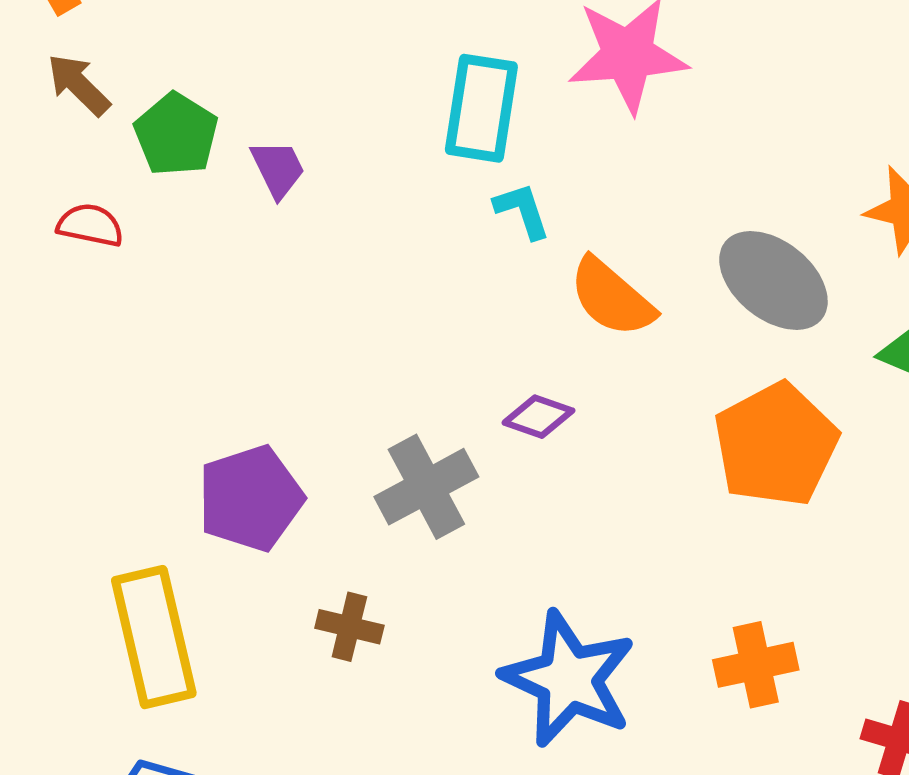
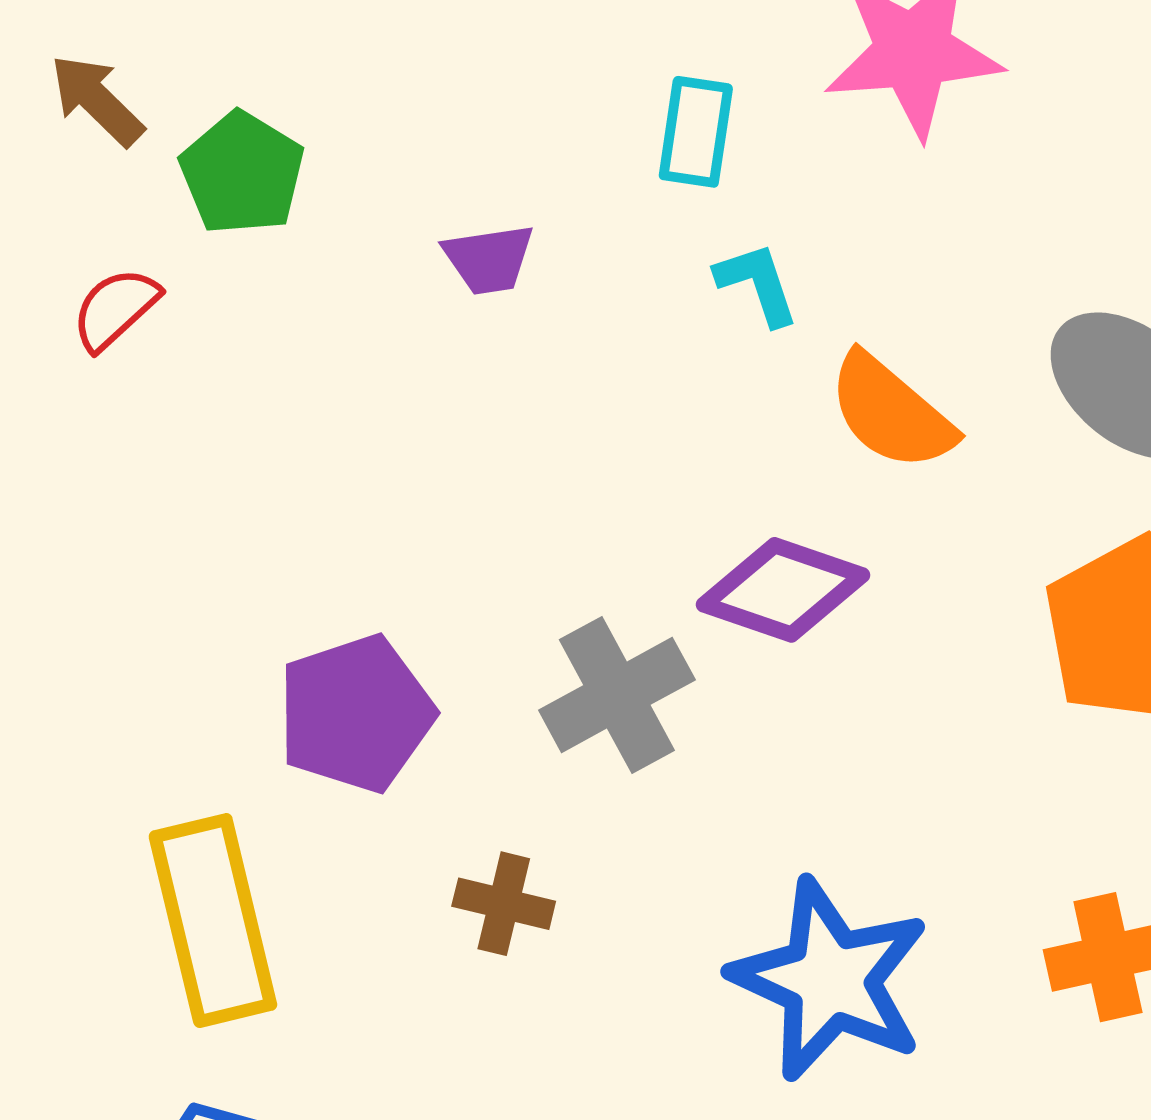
cyan rectangle: (481, 108) -> (696, 132), size x0.7
purple trapezoid: (278, 169) -> (489, 259), moved, turned 108
red semicircle: (90, 225) -> (115, 309), turned -54
purple diamond: (538, 417) -> (783, 590), size x1.6

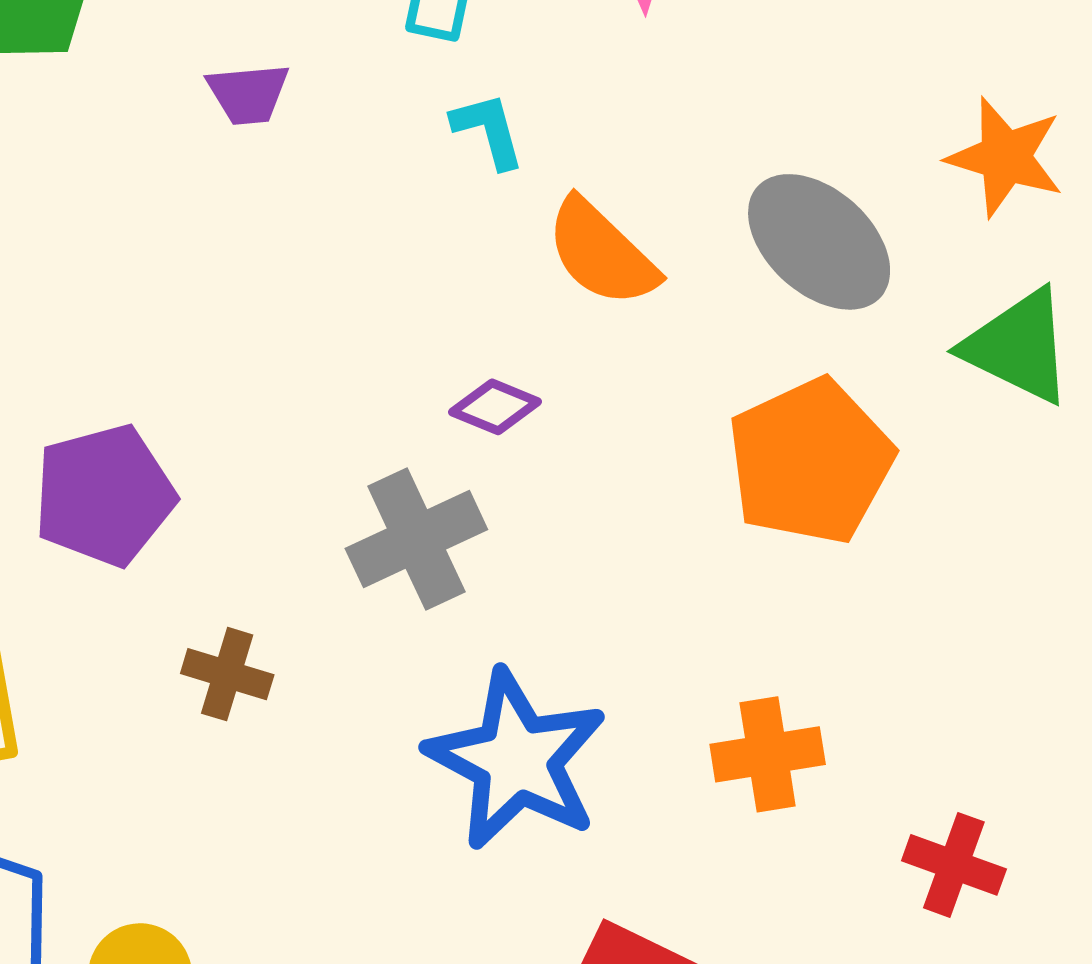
purple diamond: (783, 590) -> (495, 407), size x0.6
gray cross: (617, 695) -> (416, 539), moved

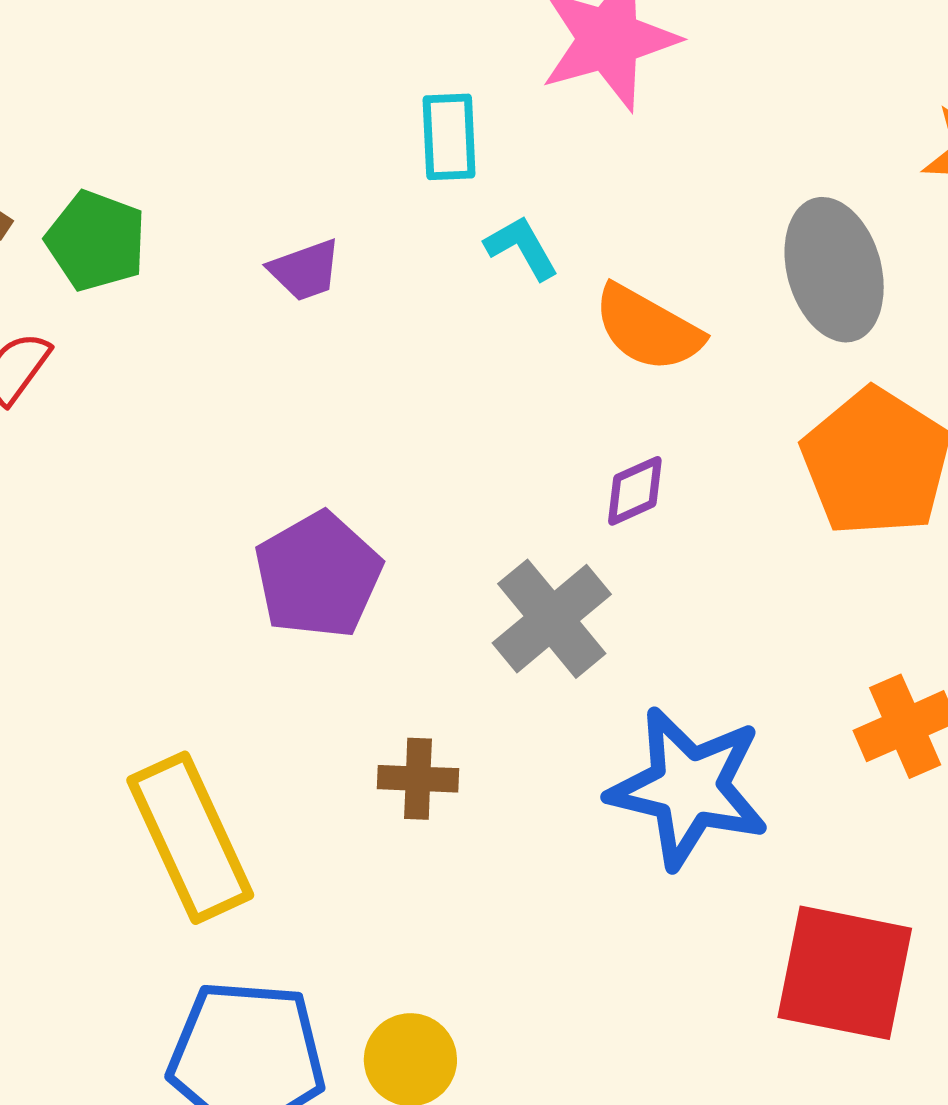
gray ellipse: (819, 242) -> (834, 270), turned 47
purple diamond: (495, 407) -> (635, 491), moved, turned -32
purple pentagon: (104, 495) -> (318, 575), moved

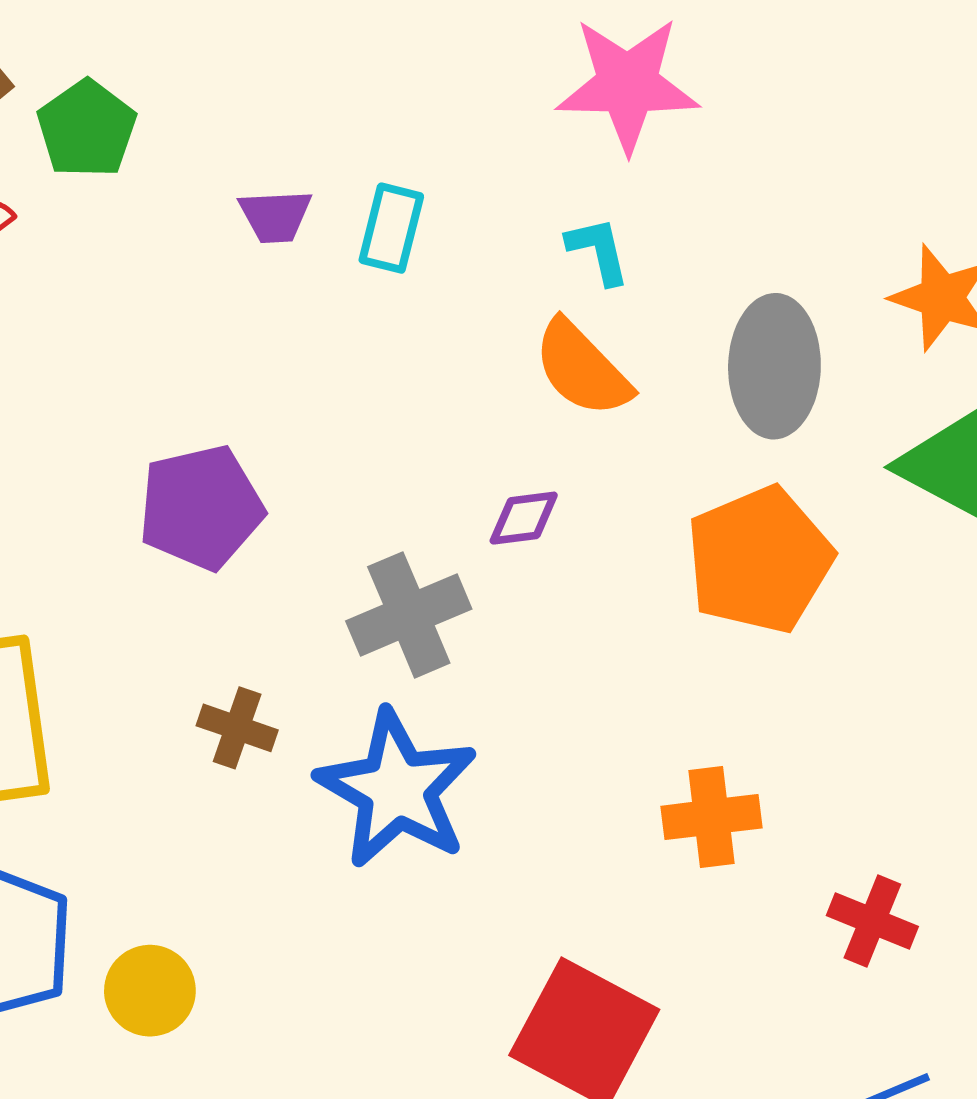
cyan rectangle: (449, 137) -> (391, 228), moved
cyan L-shape: (522, 248) -> (598, 251), moved
blue star: (688, 788) -> (397, 789), moved

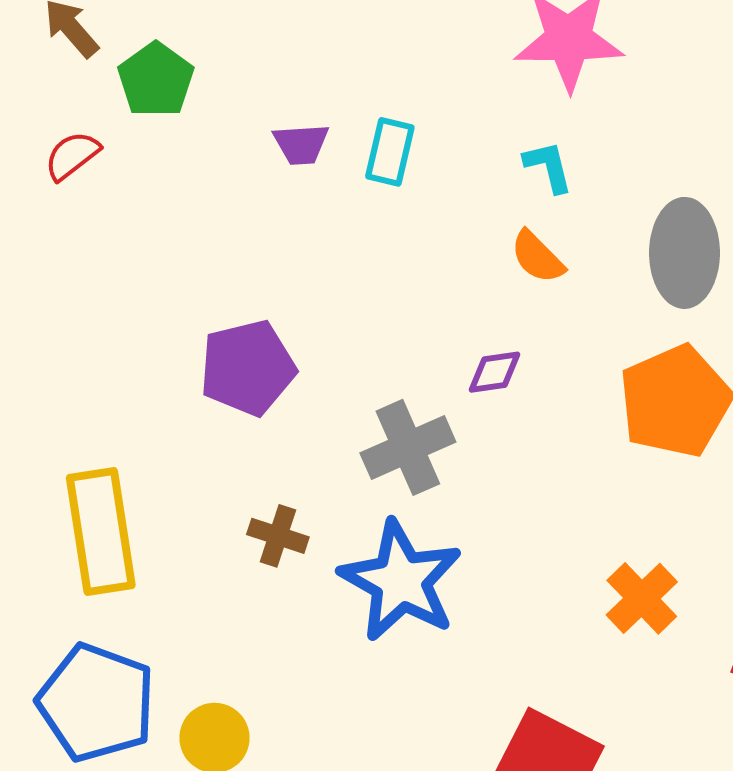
orange semicircle: (582, 369) -> (537, 257), size x0.7
orange cross: (712, 817) -> (642, 598), turned -36

